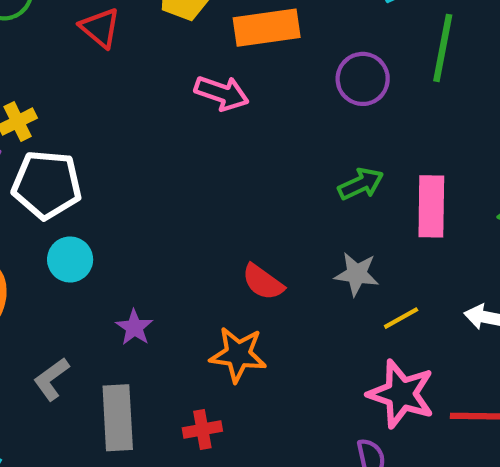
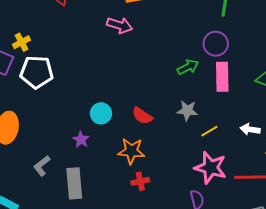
purple circle: (363, 79) -> (216, 44), moved
cyan circle: (70, 259) -> (101, 113), moved
red cross: (202, 430) -> (140, 181), moved

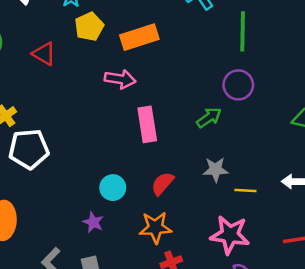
pink rectangle: (222, 77) -> (147, 124), moved
red semicircle: (142, 116) -> (163, 184), turned 105
yellow line: (209, 131) -> (245, 190), turned 42
pink star: (211, 168) -> (230, 235), moved

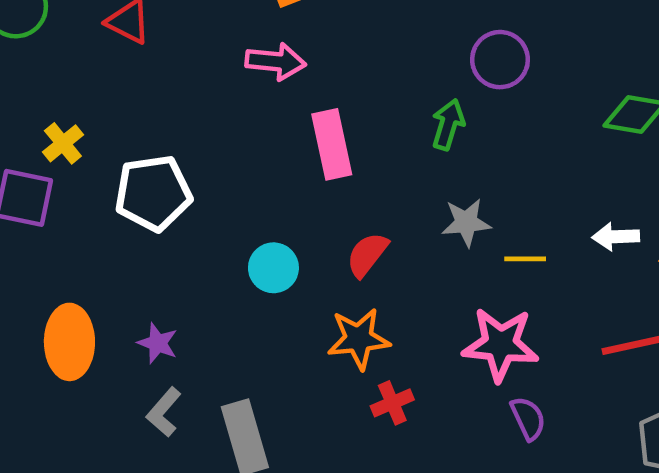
green arrow: (209, 118) -> (448, 125), turned -35
white pentagon: (29, 149) -> (153, 193), moved
purple star: (93, 222) -> (158, 343), moved

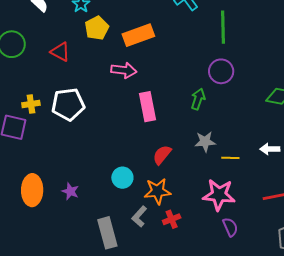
yellow cross: (63, 143) -> (31, 104), turned 30
white pentagon: (153, 193) -> (68, 104), moved
cyan circle: (273, 268) -> (122, 178), moved
gray L-shape: (164, 412) -> (139, 217), moved

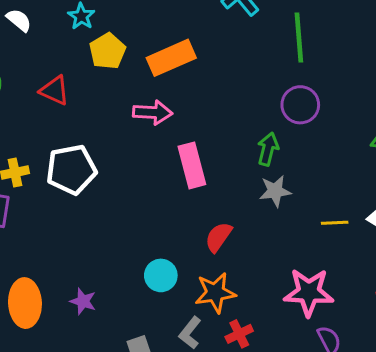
gray star: (205, 142) -> (275, 191), moved
yellow line: (230, 158) -> (335, 223), moved

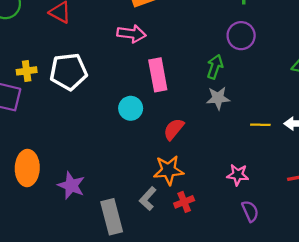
cyan circle: (161, 275) -> (131, 108), moved
pink star: (309, 292) -> (238, 175), size x0.6
purple star: (83, 301) -> (71, 185), moved, size x1.4

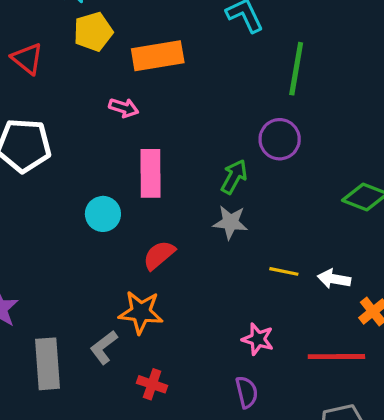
pink arrow: (131, 34) -> (124, 108), size x0.7
pink star: (238, 175) -> (258, 339), moved
red cross: (184, 202) -> (152, 384), moved, turned 30

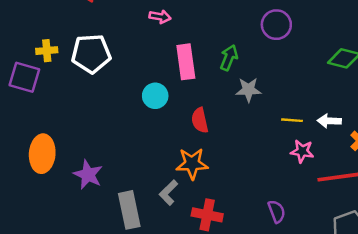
green arrow: (234, 177) -> (229, 58), moved
red semicircle: (159, 255) -> (200, 120), turned -55
pink star: (258, 339) -> (302, 151), moved
red cross: (152, 384) -> (207, 215), size x1.4

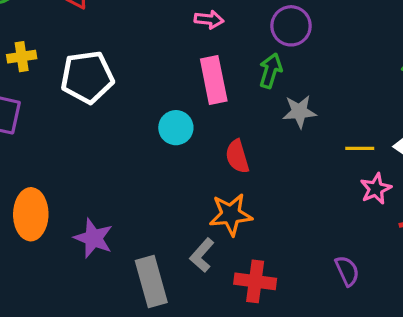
pink arrow: (160, 17) -> (209, 20), moved
purple circle: (276, 25) -> (291, 26), moved
yellow cross: (47, 51) -> (22, 57), moved
pink star: (302, 151) -> (376, 189), turned -30

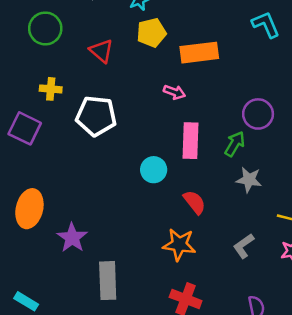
pink arrow: (209, 20) -> (174, 92), moved
red semicircle: (237, 156) -> (194, 202), turned 145
gray L-shape: (202, 255) -> (244, 246), moved

